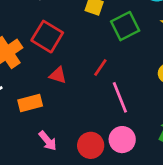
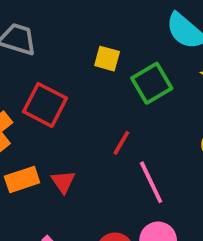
red triangle: (58, 75) -> (63, 182), moved, turned 42
orange rectangle: (30, 103) -> (22, 180), moved

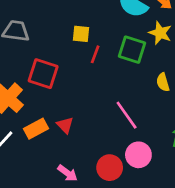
green square: (152, 83) -> (132, 50), moved, turned -32
red line: (121, 143) -> (95, 54), moved

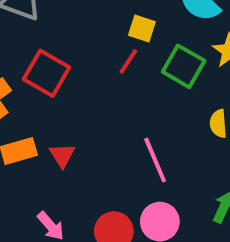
yellow square: (81, 34) -> (142, 29), moved

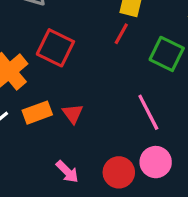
green square: (184, 66) -> (167, 54), moved

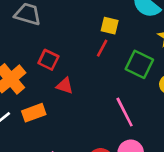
red square: (55, 48) -> (48, 60), size x0.7
red triangle: (73, 114) -> (65, 86), moved, turned -36

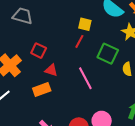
pink line: (125, 112) -> (85, 78), moved
orange rectangle: (34, 113) -> (42, 89), moved

